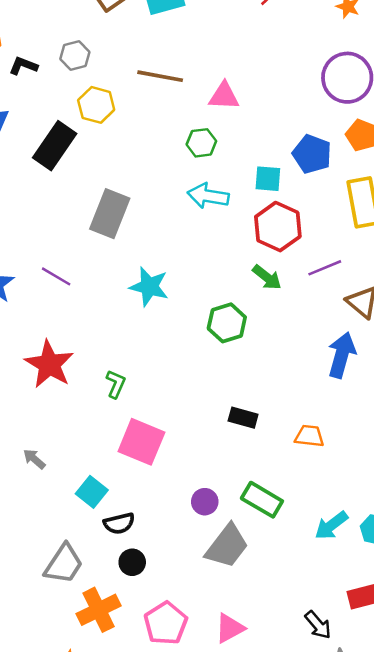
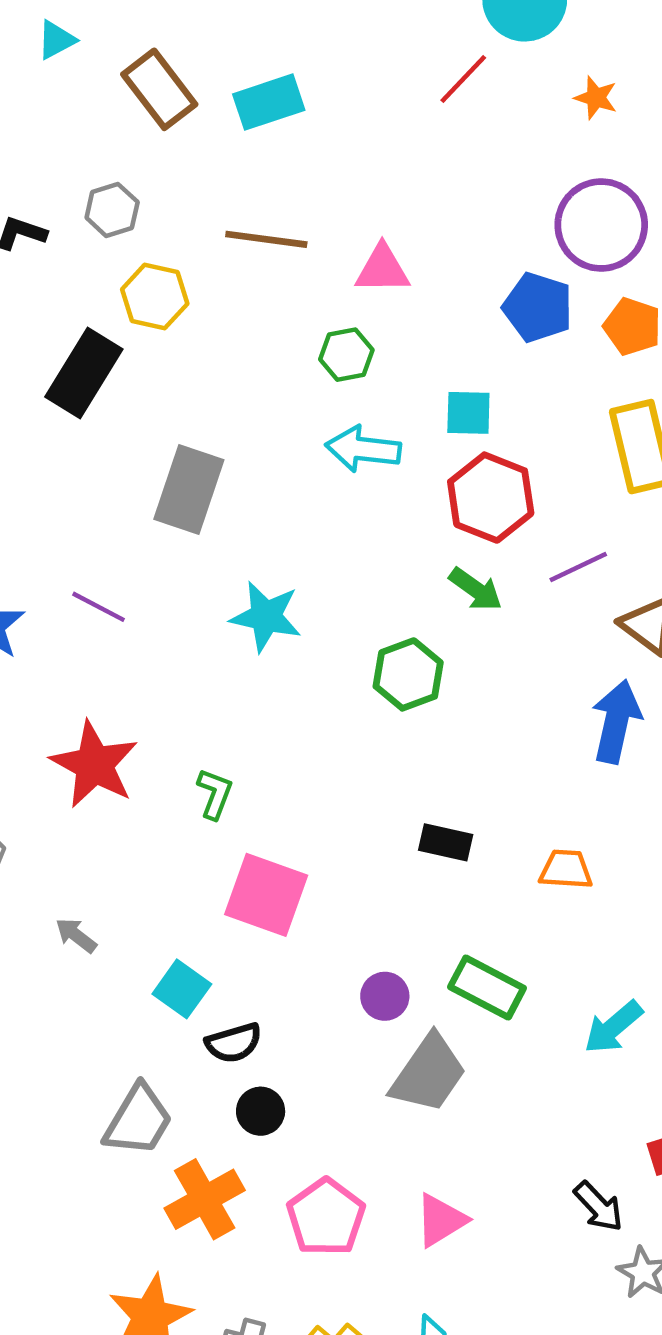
blue pentagon: (312, 154) -> (538, 307), moved

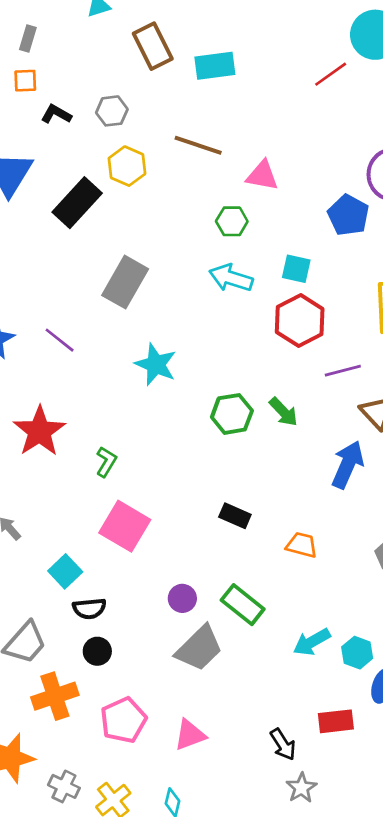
green arrow: (476, 589) -> (284, 412), moved

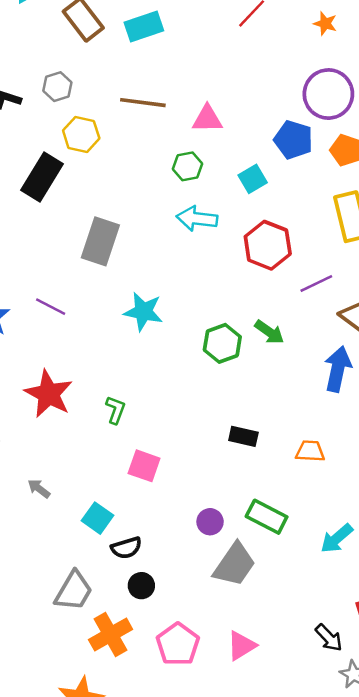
cyan square: (296, 269) -> (253, 179), moved, turned -32
pink square: (125, 526) -> (144, 466), size x0.7

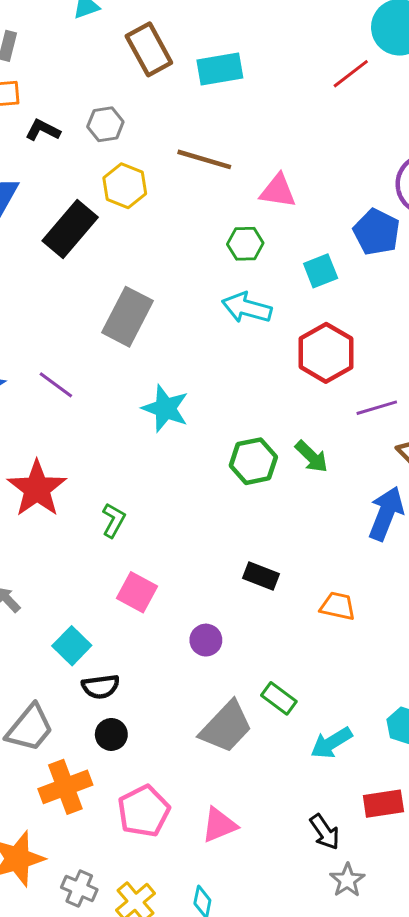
green rectangle: (267, 517) -> (279, 698), moved, size x0.7
purple circle: (210, 522) -> (206, 640), moved
cyan arrow: (337, 538) -> (331, 743), moved

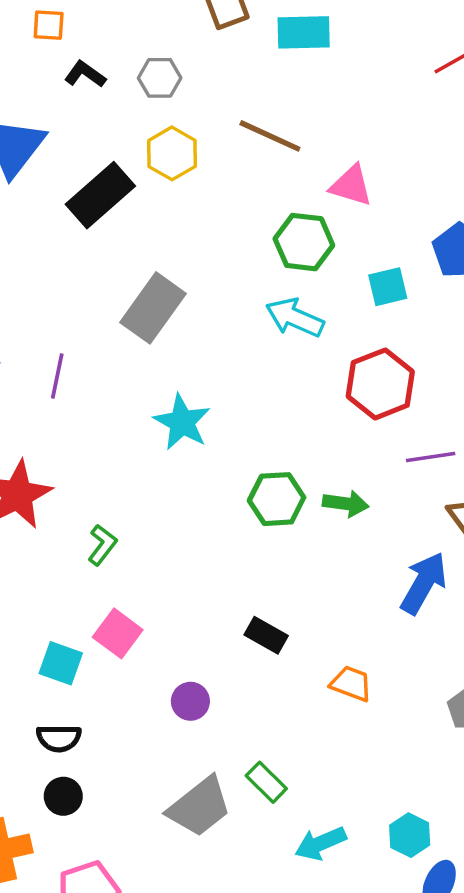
green hexagon: (245, 244) -> (304, 242), size x1.4
purple line: (56, 385) -> (57, 376), turned 57
green arrow: (312, 457) -> (346, 504), turned -45
cyan square: (72, 646) -> (61, 663), moved, turned -33

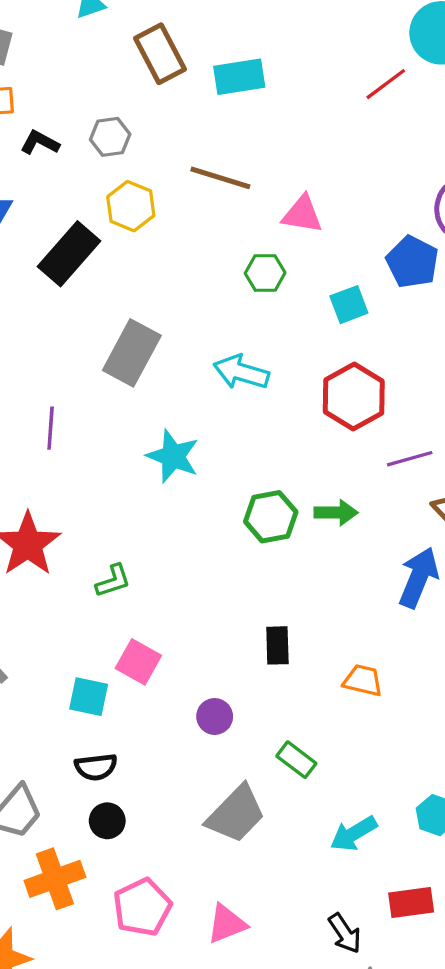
green hexagon: (304, 242) -> (265, 273), size x0.7
cyan arrow: (295, 318) -> (241, 372), moved
green L-shape: (102, 545) -> (113, 581), turned 42
black rectangle: (266, 635) -> (277, 645), turned 66
green rectangle: (266, 782) -> (296, 760), moved

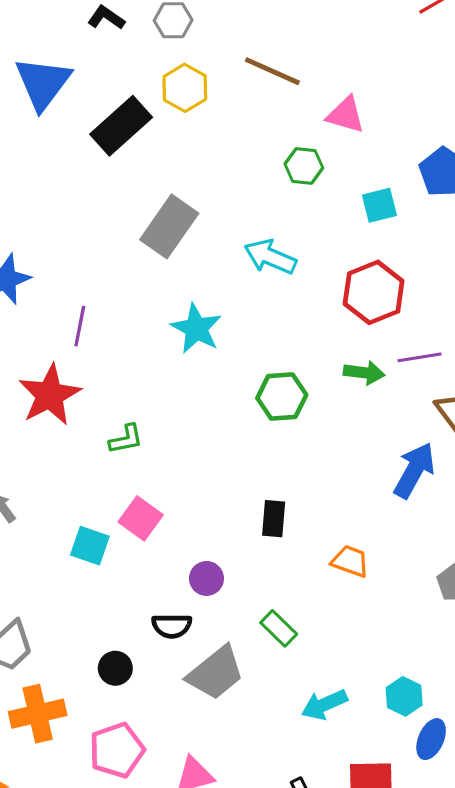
purple line: (51, 428) -> (80, 326), moved
green arrow: (336, 513) -> (364, 373), moved
black semicircle: (96, 767) -> (172, 626), moved
black circle: (107, 821) -> (115, 668), moved

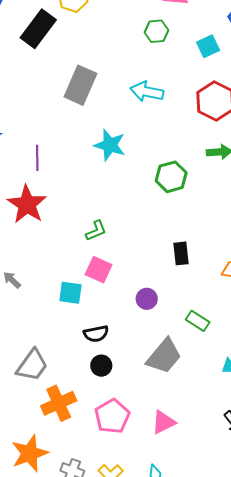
green L-shape: (126, 439) -> (96, 231), moved
black semicircle: (172, 626) -> (96, 334), moved

